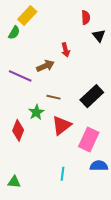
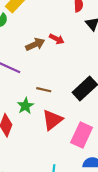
red arrow: (66, 50) -> (57, 39), turned -48
brown arrow: (45, 66) -> (35, 44), moved

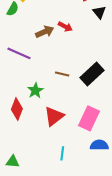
brown line: (44, 90) -> (62, 74), moved
red triangle: (52, 120) -> (54, 116), moved

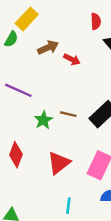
brown arrow: (45, 32) -> (48, 48), moved
green star: (35, 91) -> (43, 120), moved

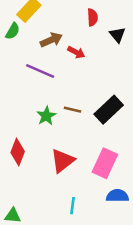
red semicircle: (96, 21) -> (92, 17), moved
purple line: (18, 90) -> (40, 71), moved

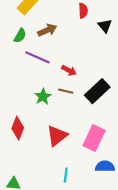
green semicircle: (13, 31) -> (20, 36), moved
red arrow: (76, 52) -> (69, 70), moved

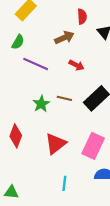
brown arrow: (47, 30) -> (64, 38), moved
red arrow: (69, 70) -> (77, 65), moved

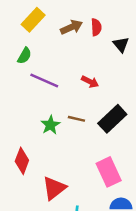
brown arrow: (64, 38) -> (71, 27), moved
red triangle: (56, 144) -> (54, 188), moved
pink rectangle: (93, 146) -> (109, 172), turned -50

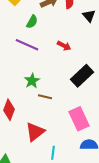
green semicircle: (24, 56) -> (32, 22), moved
brown line: (76, 119) -> (45, 97), moved

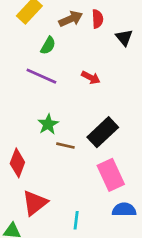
black rectangle: (82, 76) -> (103, 132), moved
red triangle: (35, 132) -> (35, 203), moved

